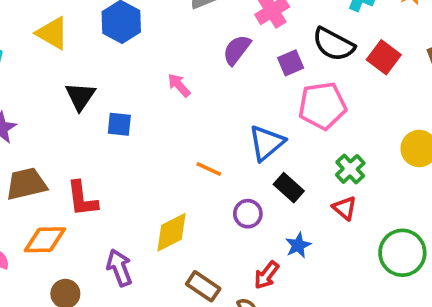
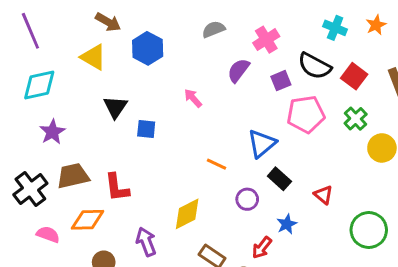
green cross: (350, 169) -> (356, 119), moved

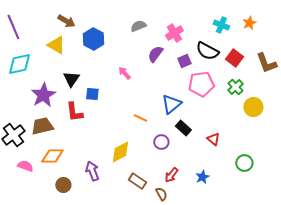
purple star: (52, 132) -> (43, 95), moved, size x1.4
red L-shape: (117, 188) -> (74, 112), moved
blue star: (287, 224) -> (202, 177), moved
green circle: (369, 230) -> (244, 163), size x0.7

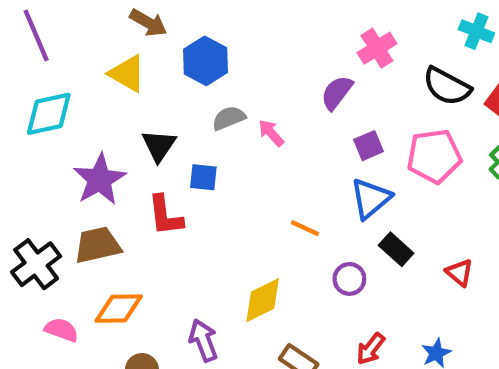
gray semicircle: (138, 26) -> (229, 118), moved
purple square: (184, 61) -> (368, 146), moved

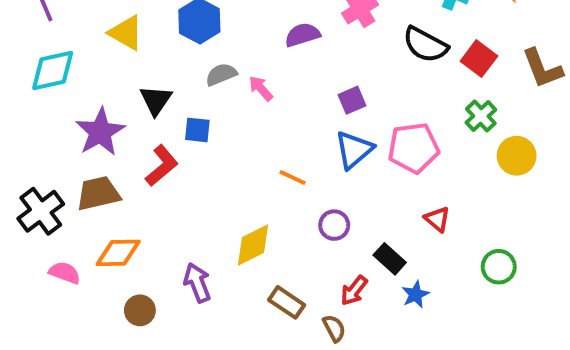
purple semicircle: (337, 93) -> (302, 35), moved, turned 36
pink pentagon: (434, 156) -> (413, 148), moved
red L-shape: (165, 215) -> (162, 166), turned -123
black rectangle: (396, 249) -> (390, 259), moved

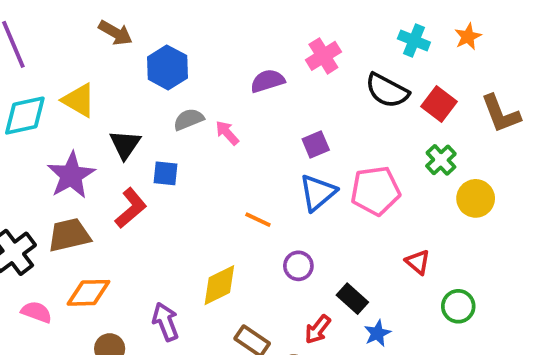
yellow triangle: (126, 33) -> (79, 100), moved
red triangle: (437, 219) -> (418, 262), moved

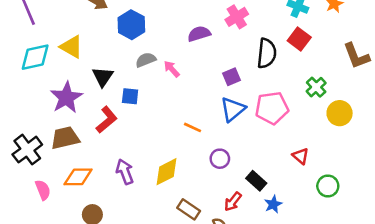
black semicircle: (387, 91) -> (267, 53), moved, turned -112
red square: (439, 104) -> (299, 39), moved
pink semicircle: (36, 312) -> (43, 190), turned 48
purple arrow: (165, 322) -> (125, 172), moved

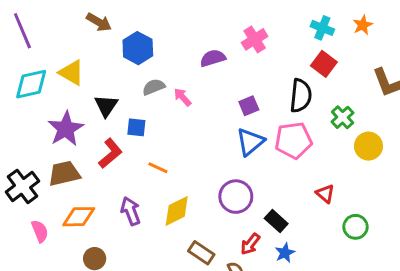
black semicircle: (267, 53) -> (301, 96), moved
orange line: (193, 127) -> (158, 168), moved
purple circle: (220, 159) -> (236, 197), size x1.5
blue star: (273, 204) -> (285, 253), moved

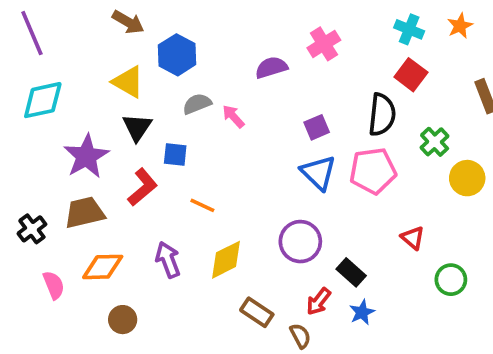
yellow triangle: (71, 73) -> (128, 82), moved
blue triangle: (250, 142) -> (318, 173), turned -36
black cross: (22, 186) -> (32, 229), size x0.7

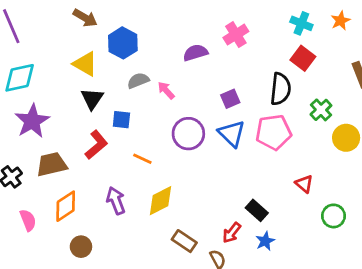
purple star: (86, 156) -> (32, 121), moved
purple circle: (300, 242) -> (188, 134), moved
orange diamond: (103, 267) -> (66, 206), turned -32

